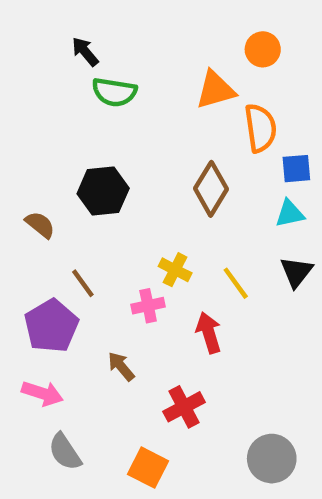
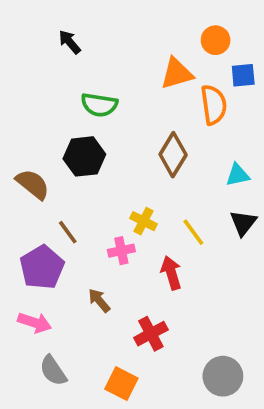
green semicircle: (114, 92) -> (99, 105), moved
blue square: (296, 169) -> (243, 75), moved
brown semicircle: (40, 225) -> (33, 184), size x1.4

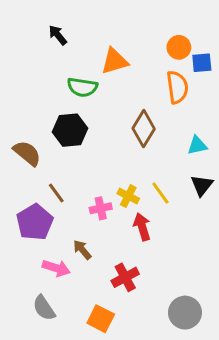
orange circle: (216, 40) -> (179, 47), moved
orange triangle: (177, 73) -> (114, 61), moved
yellow cross: (144, 221) -> (128, 196), moved
pink arrow: (35, 323) -> (56, 268), moved

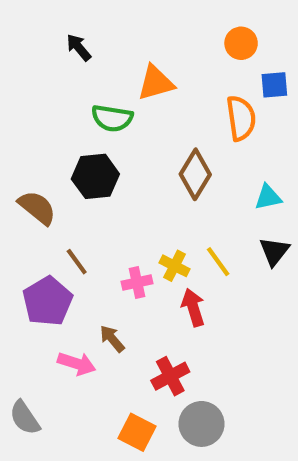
orange circle: (179, 47) -> (241, 43), moved
gray semicircle: (44, 308) -> (25, 418), moved
gray circle: (185, 313) -> (202, 424), moved

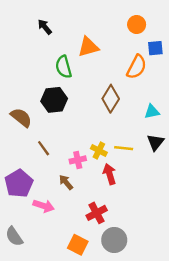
green semicircle: (112, 118) -> (64, 67), turned 65
orange semicircle: (241, 118) -> (137, 67), turned 35
yellow line: (218, 262) -> (124, 148), turned -48
purple pentagon: (48, 301) -> (19, 183), moved
brown arrow: (112, 339) -> (66, 182), moved

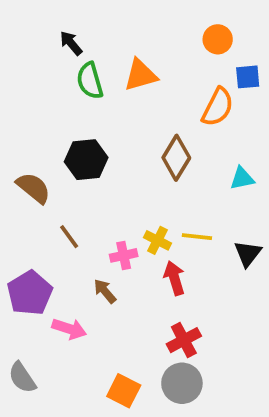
green semicircle: (64, 67) -> (90, 81), moved
black triangle: (155, 142) -> (248, 254), moved
red cross: (97, 213) -> (184, 340), moved

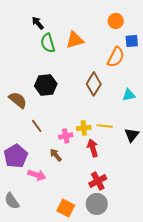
yellow cross: (158, 240) -> (84, 128), turned -32

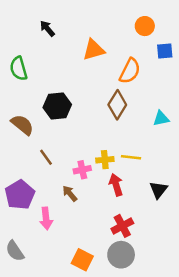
green semicircle: (48, 43) -> (19, 69), moved
orange semicircle: (116, 57) -> (130, 71), moved
black triangle: (132, 135) -> (159, 190), moved
pink arrow: (37, 175) -> (46, 218), turned 66

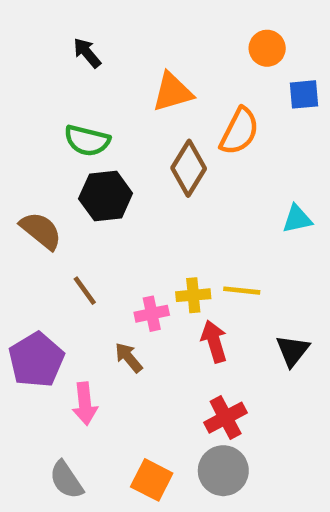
green semicircle: (19, 69) -> (87, 141), moved, turned -60
brown diamond: (117, 105) -> (189, 168), moved
gray semicircle: (15, 251) -> (66, 480), moved

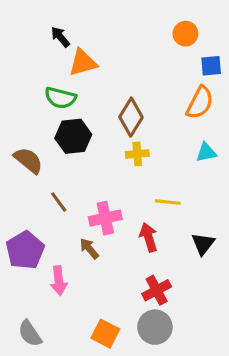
orange triangle: (172, 92) -> (83, 63), moved
orange semicircle: (239, 131) -> (200, 103), moved
yellow cross: (193, 295) -> (137, 154), moved
pink cross: (152, 314) -> (105, 218), size x1.4
gray semicircle: (66, 480) -> (30, 334), moved

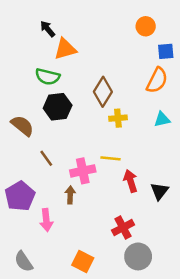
yellow cross: (137, 154) -> (118, 118), moved
yellow line: (168, 202) -> (110, 158), moved
red arrow: (149, 237) -> (131, 181), moved
brown arrow: (89, 249) -> (70, 195), turned 42
gray circle: (155, 327) -> (138, 256), moved

